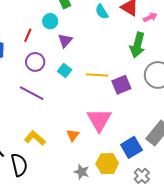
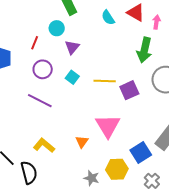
pink arrow: (150, 17) -> (156, 22), turned -56

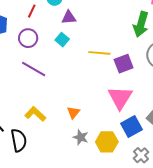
purple triangle: (72, 47) -> (69, 17), turned 42
purple circle: (43, 69) -> (28, 38), moved
cyan square: (72, 77) -> (62, 40), moved
pink triangle: (108, 126) -> (120, 98), moved
gray star: (91, 178) -> (81, 137), moved

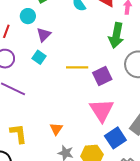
purple triangle: (69, 17) -> (44, 35), turned -35
yellow L-shape: (35, 114) -> (18, 134), turned 45

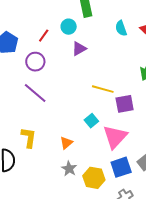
cyan square: (39, 57) -> (91, 121), moved

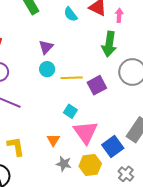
cyan circle: (69, 27) -> (47, 69), moved
purple triangle: (79, 49) -> (46, 47), moved
pink triangle: (115, 137) -> (85, 132), moved

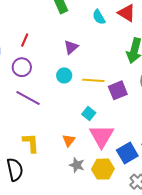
cyan circle: (47, 69) -> (64, 75), moved

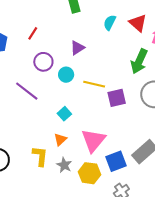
cyan semicircle: (99, 17) -> (110, 22), turned 49
purple circle: (22, 67) -> (43, 62), moved
cyan square: (89, 114) -> (64, 114), moved
yellow L-shape: (31, 143) -> (40, 156), moved

